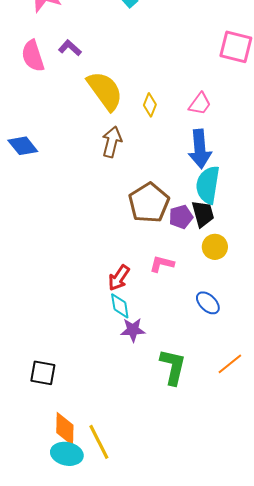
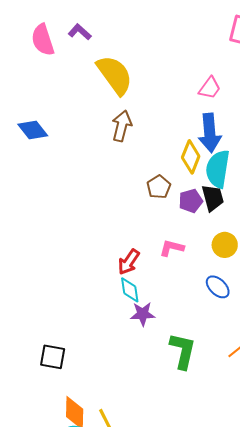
yellow diamond: (150, 105) -> (191, 157), moved, size x1.4
brown pentagon: (149, 203) -> (159, 187), size x0.6
yellow circle: (215, 247) -> (225, 245), moved

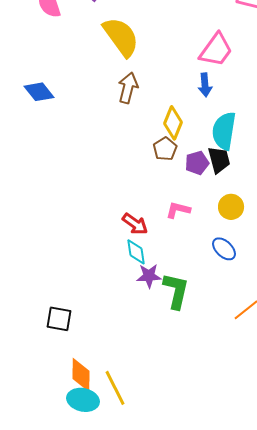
pink trapezoid: (210, 88) -> (216, 50), size x1.5
blue arrow: (210, 133) -> (205, 85), moved, size x0.6
yellow diamond: (191, 157) -> (173, 123), moved
red arrow: (129, 262) -> (135, 224), turned -88
green L-shape: (183, 351) -> (176, 291), moved

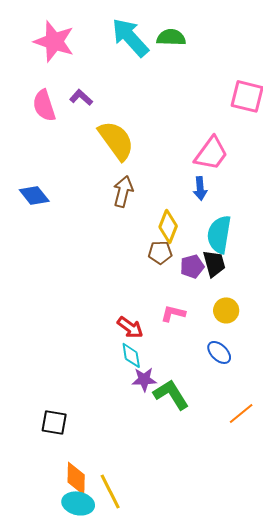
brown pentagon: (165, 149) -> (160, 252), turned 30
green L-shape: (176, 291) -> (171, 394), turned -45

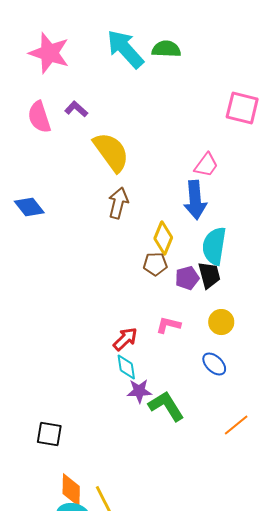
pink trapezoid: (211, 153) -> (206, 165), size x0.7
blue arrow: (200, 188) -> (195, 200), size x1.6
red arrow: (130, 327) -> (125, 339), turned -80

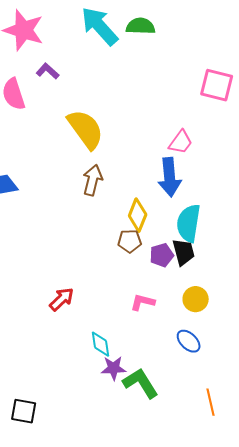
purple L-shape: (76, 109) -> (48, 71), moved
red arrow: (125, 339) -> (62, 299), moved
orange line: (236, 425) -> (211, 402), turned -64

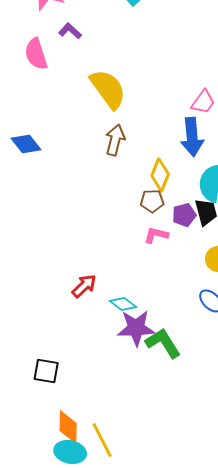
red arrow: (62, 299) -> (84, 286), moved
pink L-shape: (143, 302) -> (156, 235), moved
cyan diamond: (101, 344) -> (123, 304), turned -44
purple star: (114, 368) -> (136, 328), size x1.5

